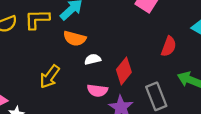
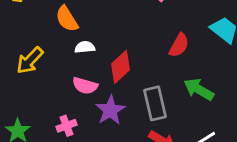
orange semicircle: (75, 38) -> (67, 19), turned 35

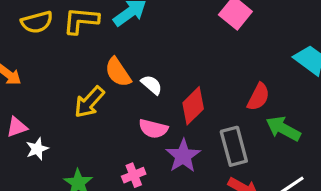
orange semicircle: (67, 19) -> (118, 72), moved
red semicircle: (179, 45) -> (258, 97), moved
white semicircle: (85, 47) -> (152, 85), turned 48

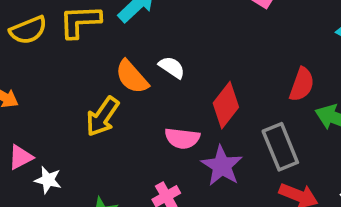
white semicircle: (152, 85) -> (172, 67), moved
white star: (37, 149) -> (48, 180), turned -30

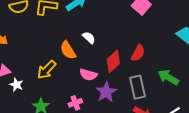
orange semicircle: (132, 77) -> (68, 50), moved
red semicircle: (302, 84) -> (138, 53), moved
yellow arrow: (102, 117) -> (47, 70), moved

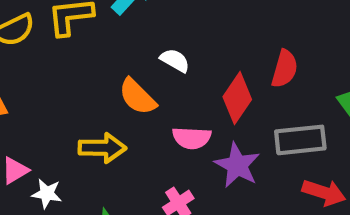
yellow arrow: (47, 70) -> (102, 148), turned -120
gray rectangle: (138, 87) -> (300, 140), turned -70

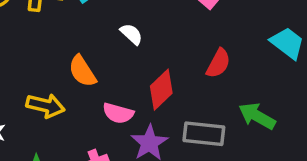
white semicircle: (175, 60) -> (131, 34), moved
red semicircle: (285, 69) -> (218, 63), moved

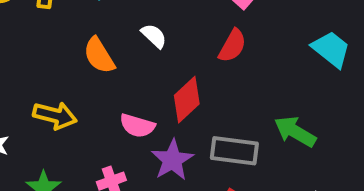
red semicircle: (218, 63) -> (232, 46), moved
orange semicircle: (82, 71) -> (99, 55), moved

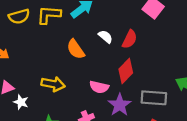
red semicircle: (232, 46) -> (130, 39), moved

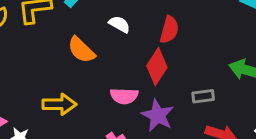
red semicircle: (130, 39) -> (169, 30), moved
gray rectangle: (154, 98) -> (203, 96), size x0.6

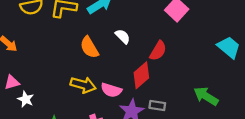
gray rectangle: (203, 96) -> (157, 105), moved
yellow arrow: (59, 104) -> (83, 85), moved

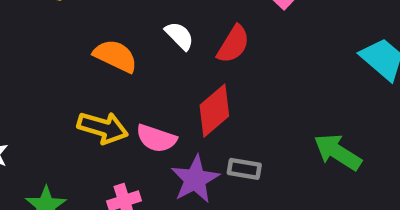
orange semicircle: (89, 47) -> (115, 56), turned 145
red semicircle: (158, 51) -> (233, 44), moved

